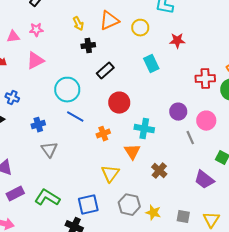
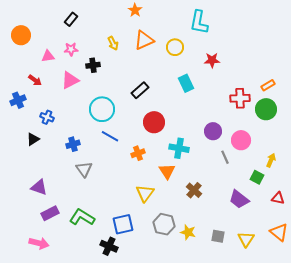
black cross: (88, 46) -> (93, 65), moved

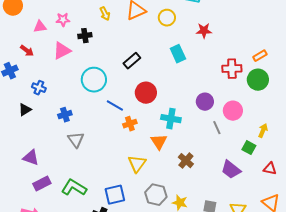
blue line: (110, 136) -> (115, 106), moved

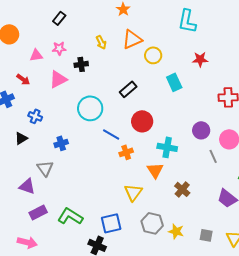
yellow circle: (167, 18) -> (153, 55), moved
gray triangle: (76, 140) -> (45, 168), moved

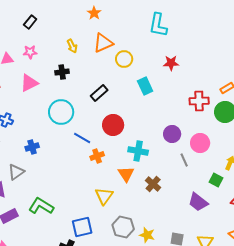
black cross: (81, 64) -> (62, 72), moved
gray triangle: (45, 168) -> (16, 172), turned 30
brown cross: (182, 189) -> (153, 184), moved
green L-shape: (70, 216) -> (41, 206), moved

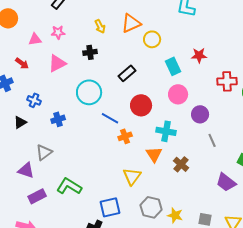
red star: (171, 63) -> (199, 55), moved
pink circle: (200, 143) -> (178, 94), moved
blue cross: (32, 147) -> (58, 119), moved

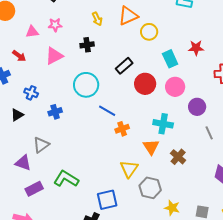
red circle: (141, 105) -> (145, 84), moved
gray hexagon: (151, 207) -> (150, 188), moved

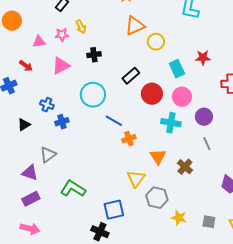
yellow arrow: (97, 19) -> (81, 27), moved
blue cross: (31, 93) -> (47, 105), moved
cyan cross: (163, 124) -> (171, 123), moved
gray line: (209, 133) -> (207, 144), moved
purple rectangle: (34, 189) -> (31, 199), moved

